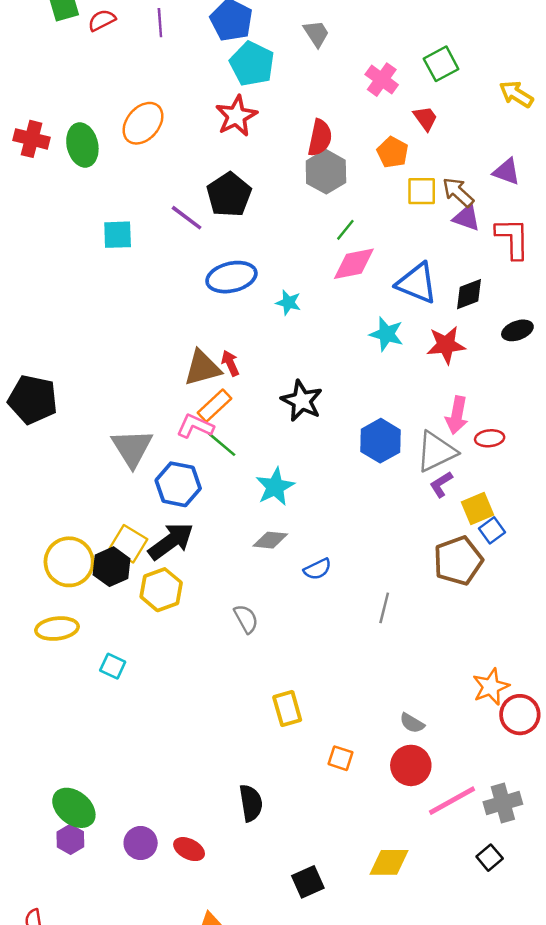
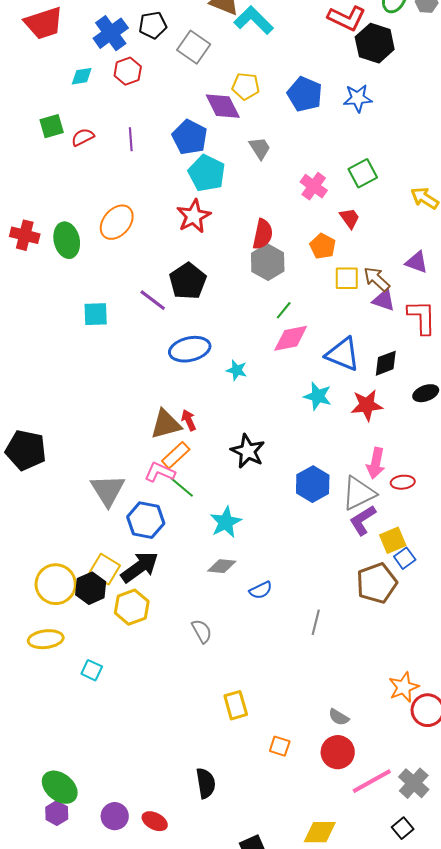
purple L-shape: (441, 484) -> (363, 520), size x1.4
gray cross: (503, 803) -> (414, 783), turned -32

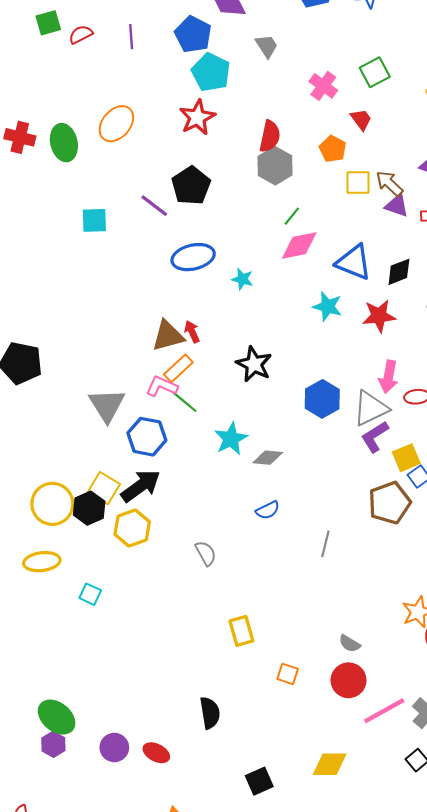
gray diamond: (222, 566) -> (268, 458), moved

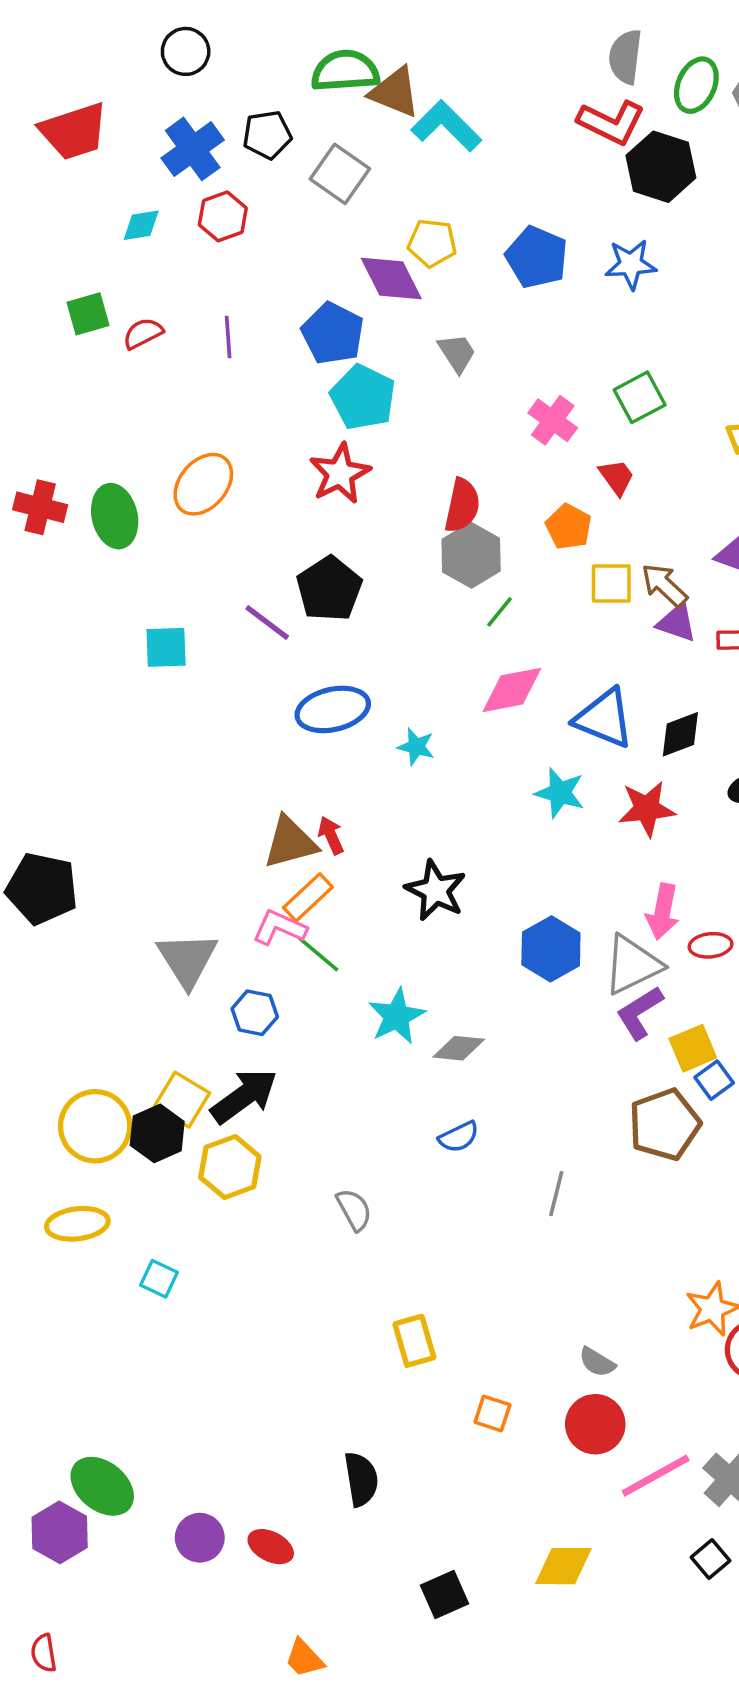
green line: (292, 216) -> (499, 612), moved
blue hexagon: (147, 437) -> (255, 1013), size x0.7
purple hexagon: (53, 744) -> (60, 1532), moved, size x1.4

